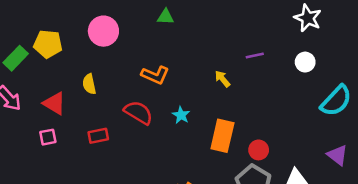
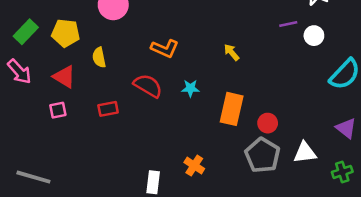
yellow pentagon: (48, 44) -> (66, 33), moved
purple line: (255, 56) -> (288, 24), moved
cyan star: (181, 115) -> (190, 88), turned -30

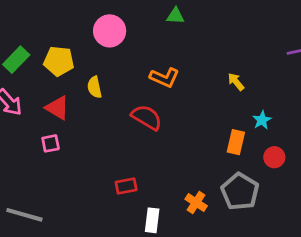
cyan star: (190, 88) -> (262, 120), moved, turned -30
red rectangle: (108, 109) -> (126, 186), moved
orange rectangle: (232, 109) -> (236, 142), size x0.7
gray pentagon: (262, 155) -> (240, 192), moved

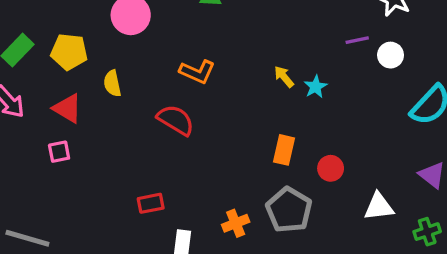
cyan star: (262, 120) -> (316, 87), moved
orange cross: (196, 202) -> (236, 223), turned 35

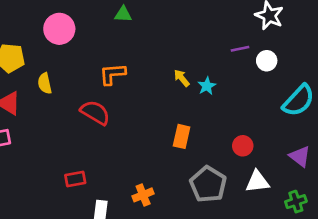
orange L-shape: (197, 72) -> (112, 74), turned 152
red circle: (331, 168) -> (243, 146), moved
gray pentagon: (289, 210) -> (208, 184), moved

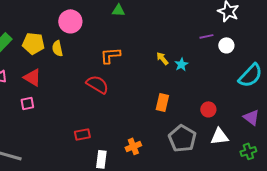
yellow semicircle: (45, 83) -> (57, 48), moved

